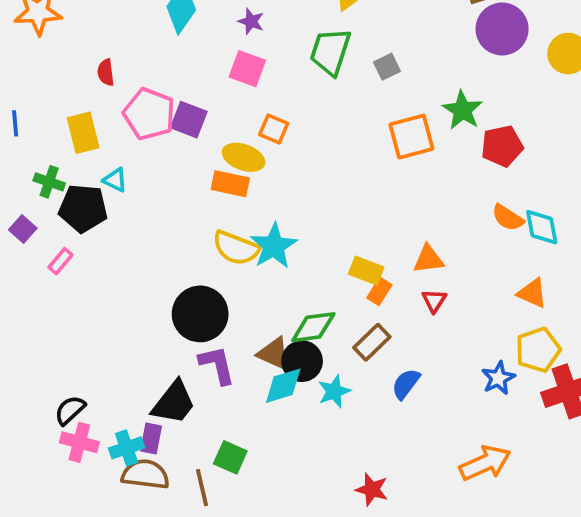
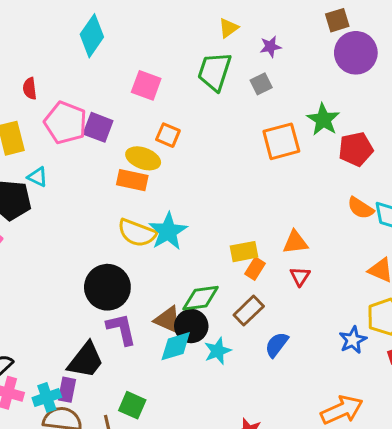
purple star: (251, 21) -> (270, 47), moved, turned -30
yellow rectangle: (366, 271) -> (244, 252), turned -32

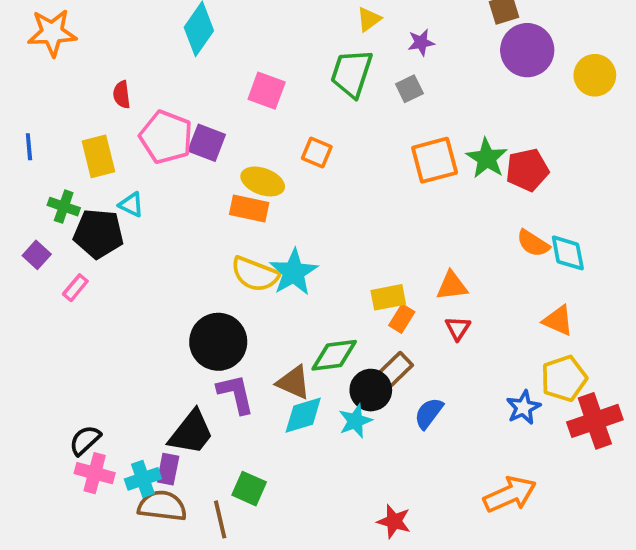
green star: (323, 120) -> (487, 158), moved
orange square: (168, 135) -> (317, 152), moved
black circle: (191, 326) -> (371, 390), moved

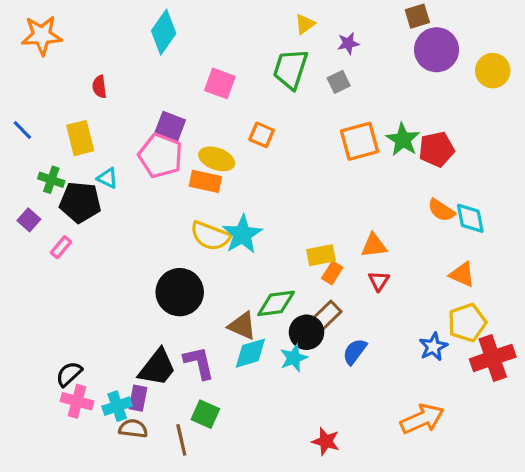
pink pentagon: (166, 137) -> (160, 156), moved
blue line: (29, 147) -> (22, 130), turned -40
purple L-shape: (236, 394) -> (199, 363), moved
brown semicircle: (162, 506) -> (133, 429), size x0.7

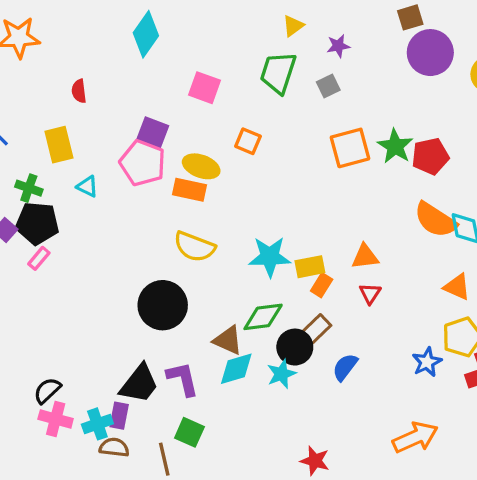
black pentagon: (80, 202) -> (37, 223), moved
orange semicircle: (441, 210) -> (435, 220), size x1.5
cyan star: (242, 234) -> (270, 257), moved, turned 30

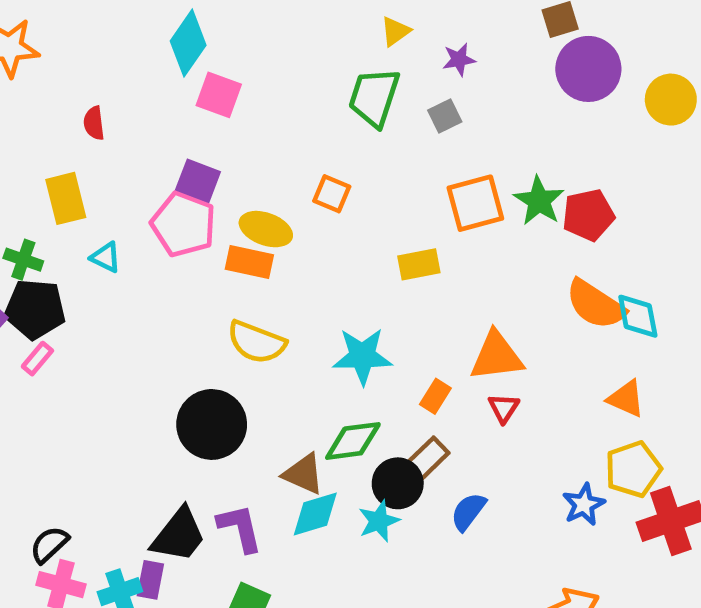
pink square: (204, 88) -> (219, 95), moved
orange triangle: (365, 257) -> (497, 356), size x1.4
yellow rectangle: (310, 267) -> (419, 264), moved

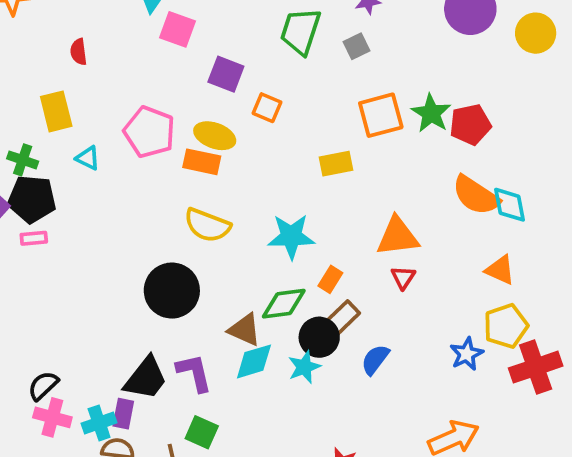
purple square: (198, 182) -> (226, 74), moved
pink rectangle: (37, 359) -> (34, 238), turned 45
orange rectangle: (435, 396) -> (330, 279), moved

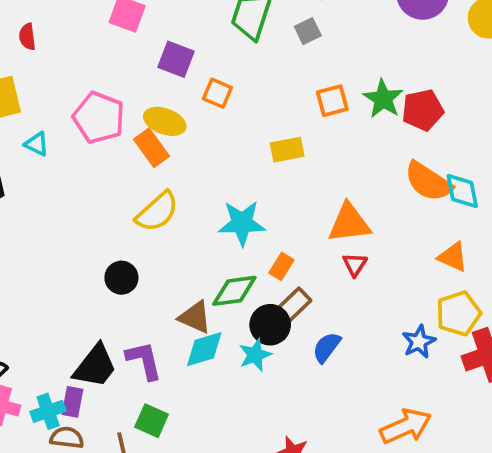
orange square: (381, 115) -> (332, 101), size x0.7
orange rectangle: (202, 162) -> (152, 148), turned 42
yellow semicircle: (207, 225) -> (157, 212), turned -63
black circle: (172, 291) -> (121, 278), size x0.6

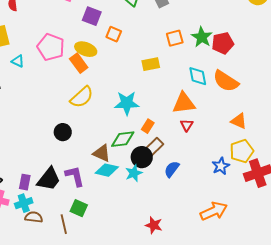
cyan diamond: (462, 191) -> (198, 76), moved
cyan diamond: (204, 349) -> (107, 170), turned 30
purple rectangle: (72, 402) -> (25, 182), moved

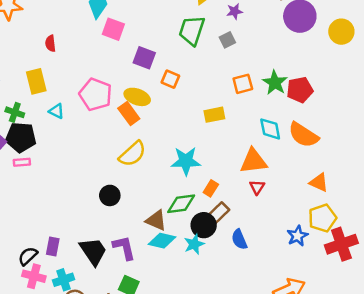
blue semicircle: (172, 169) -> (239, 239), turned -60
black trapezoid: (49, 179) -> (93, 251), turned -72
purple rectangle: (25, 182) -> (53, 247), moved

